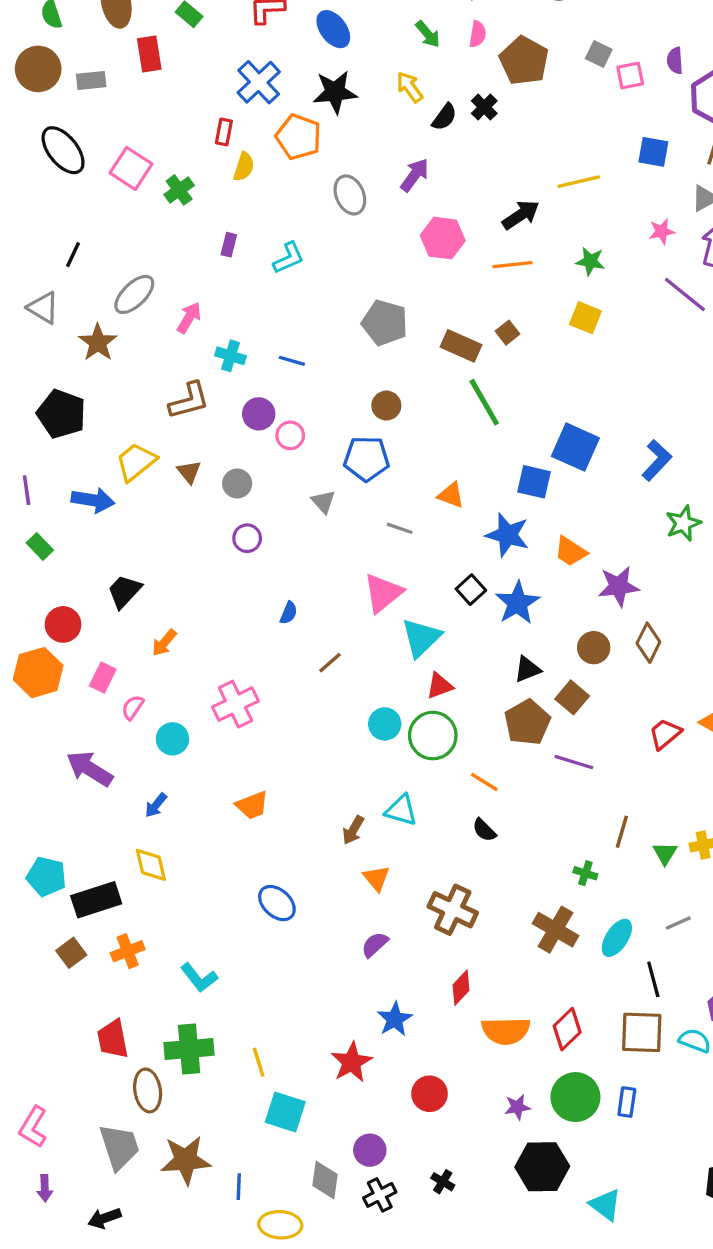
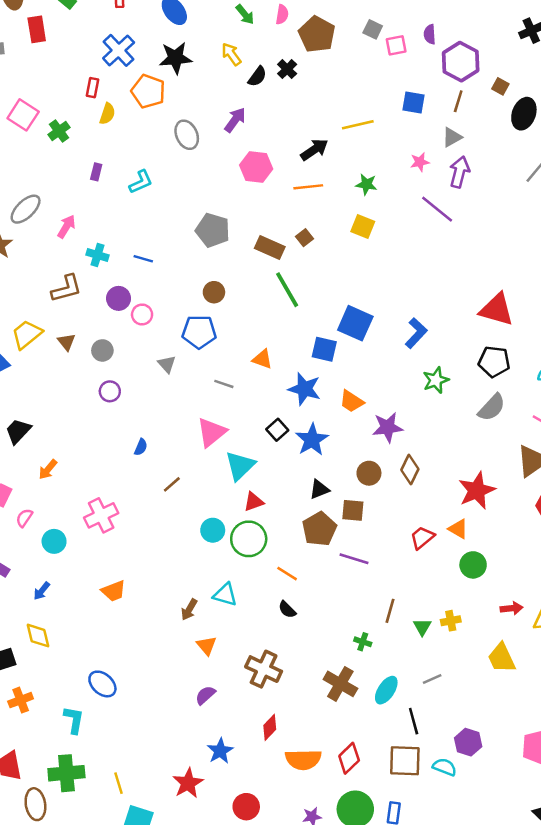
brown square: (572, 697) -> (353, 510), turned -35
blue ellipse: (277, 903) -> (102, 684), moved
cyan L-shape: (199, 978) -> (74, 720), turned -132

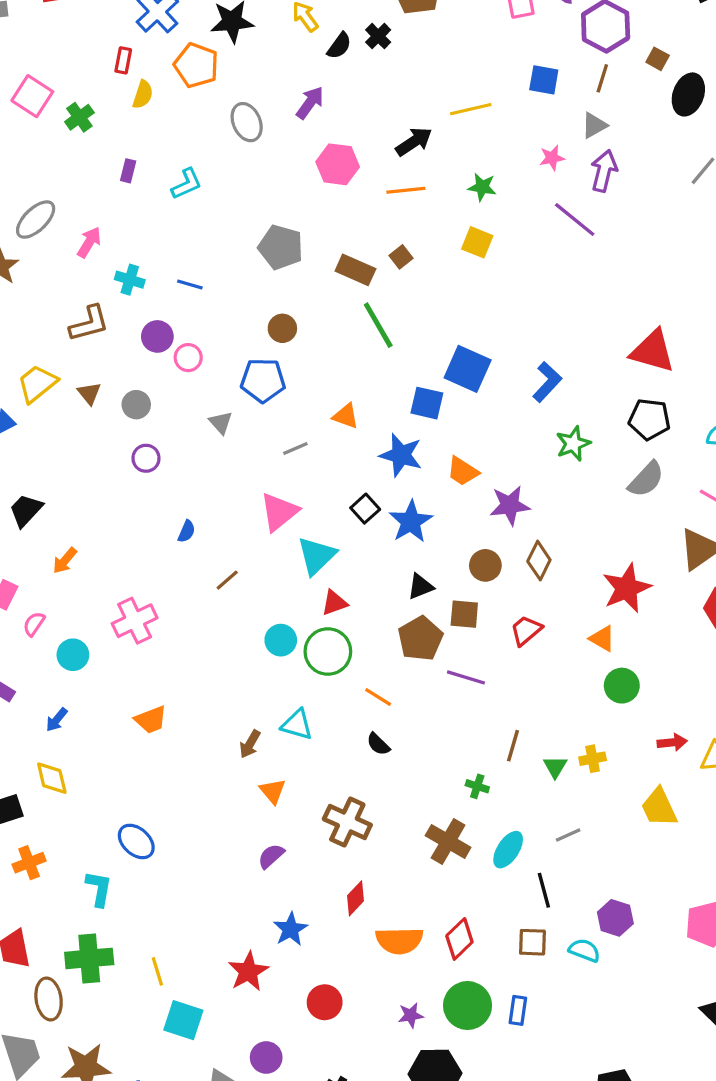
gray line: (224, 384) -> (295, 449), turned -42
red trapezoid: (422, 538) -> (526, 630), moved
brown square: (405, 761) -> (532, 942), size x0.7

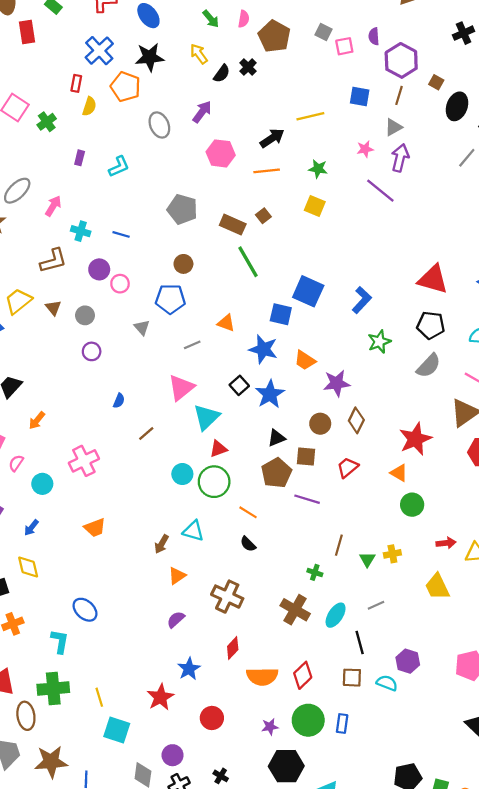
orange triangle: (273, 791) -> (177, 576), turned 36

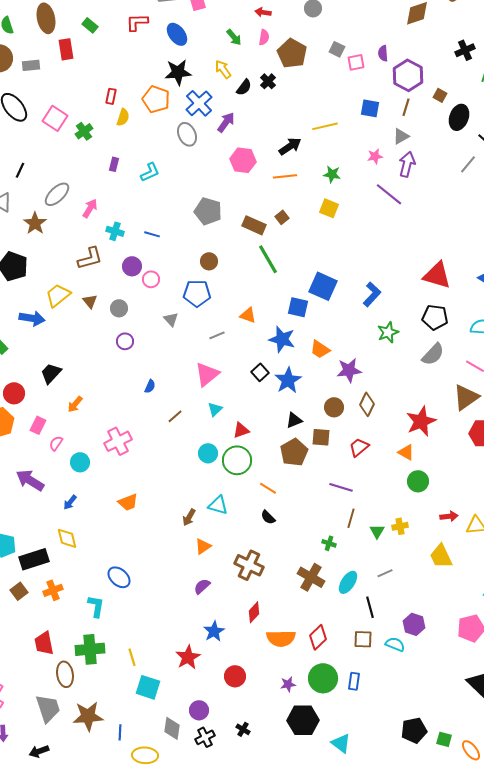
blue cross: (99, 51) -> (199, 103), moved
cyan triangle: (206, 417) -> (215, 409), moved, size x0.6
purple line: (307, 499) -> (341, 487), moved

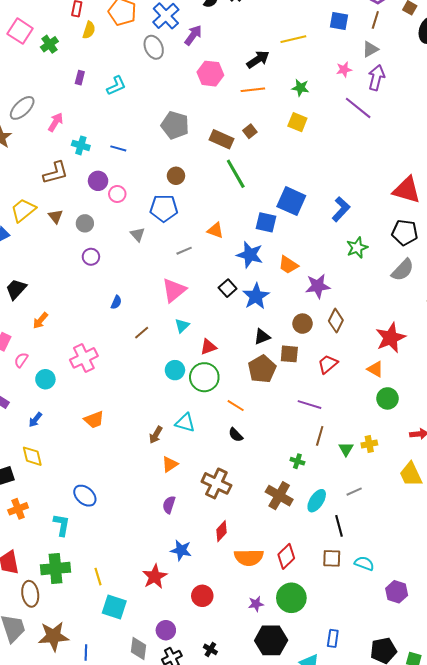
purple semicircle: (202, 586) -> (169, 505), turned -30
purple hexagon: (414, 624) -> (397, 592), moved
blue star: (214, 631) -> (181, 550), turned -30
blue rectangle: (354, 681) -> (333, 638), moved

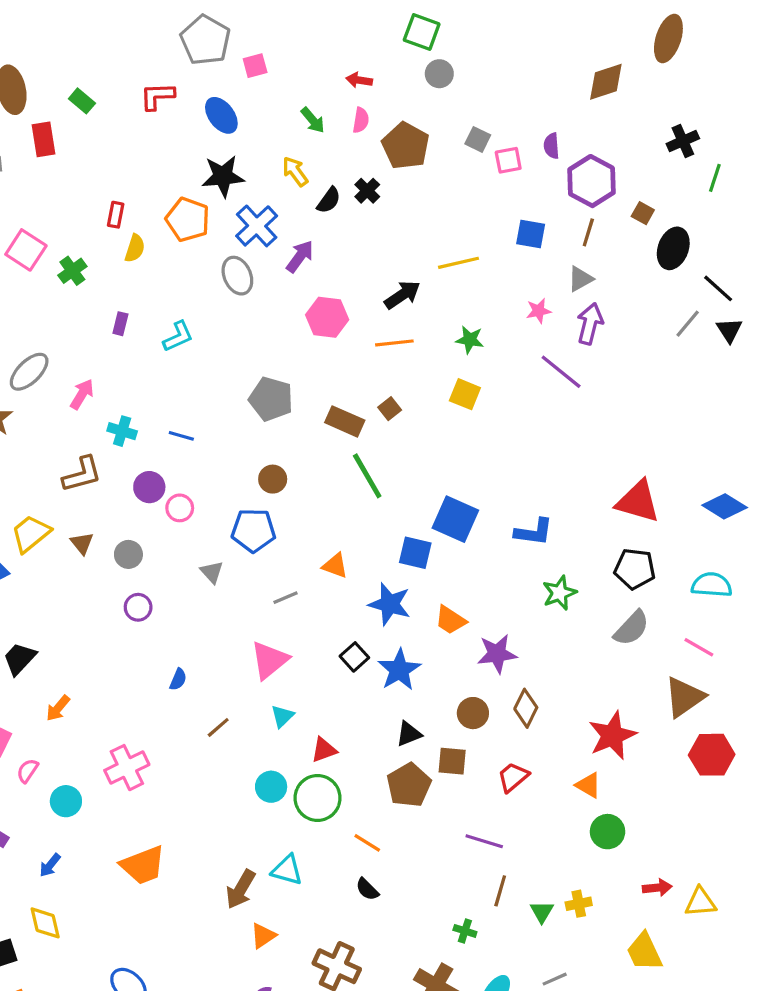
blue L-shape: (341, 209) -> (534, 532), turned 55
orange trapezoid: (94, 420) -> (143, 865), size x1.4
brown arrow: (156, 435) -> (241, 889), size x1.4

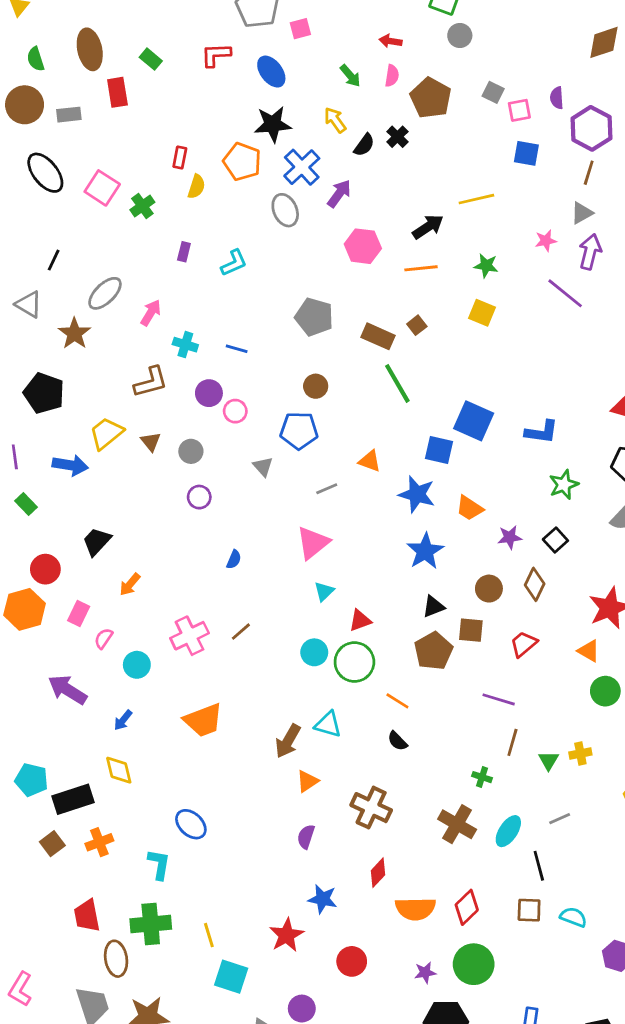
blue square: (531, 234) -> (526, 153), moved
purple star: (497, 654) -> (510, 537), size x0.7
black square: (354, 657) -> (555, 540), moved
brown line: (218, 727) -> (241, 632), moved

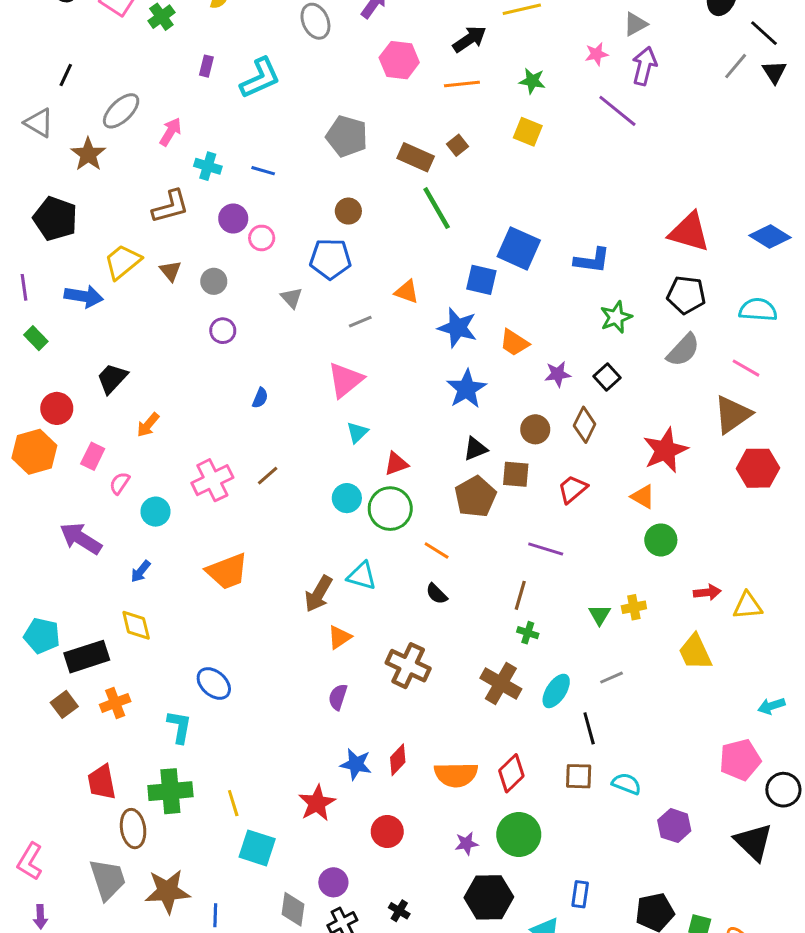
cyan L-shape: (234, 263) -> (260, 78), size x1.4
brown line: (512, 742) -> (520, 595), moved
red diamond: (378, 873) -> (398, 760), moved

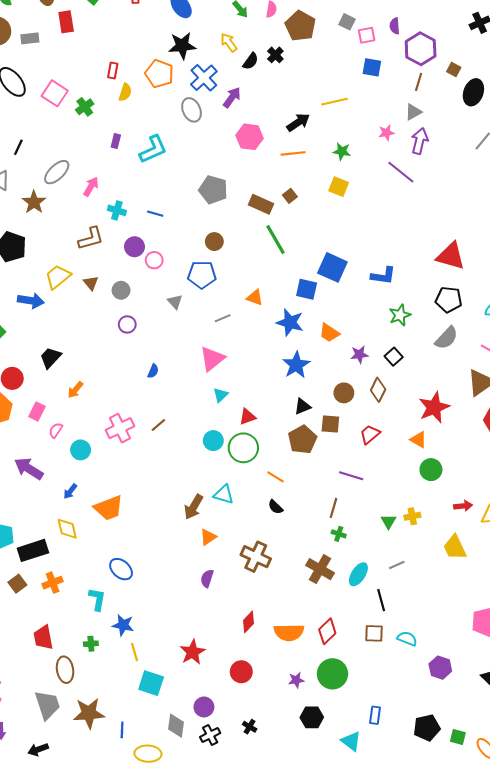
orange trapezoid: (227, 571) -> (109, 508), moved
blue star: (356, 764) -> (123, 625), moved
green cross: (170, 791) -> (91, 644), size x0.5
black hexagon: (489, 897) -> (312, 717), size x0.7

